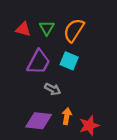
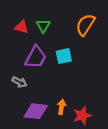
orange semicircle: (74, 30) -> (85, 25), moved
cyan square: (69, 61) -> (64, 56), turned -35
gray arrow: (53, 89) -> (19, 82), moved

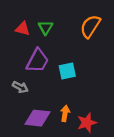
cyan square: (64, 56) -> (67, 71), moved

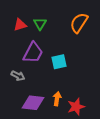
red triangle: (23, 29) -> (20, 25), turned -32

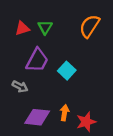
cyan square: (59, 62) -> (67, 71), turned -35

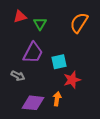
red triangle: (22, 28) -> (20, 17), moved
cyan square: (67, 71) -> (59, 62), turned 35
red star: (86, 122) -> (72, 80), moved

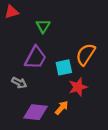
red triangle: (20, 17) -> (12, 12), moved
orange semicircle: (79, 23) -> (86, 54), moved
orange arrow: (57, 99) -> (62, 108), turned 32

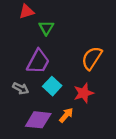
red triangle: (12, 12) -> (27, 11), moved
cyan square: (64, 67) -> (52, 86), moved, turned -35

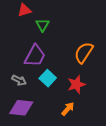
orange arrow: (66, 115) -> (68, 109), moved
purple diamond: (38, 120) -> (21, 108), moved

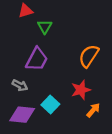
cyan square: (48, 78) -> (50, 104), moved
orange arrow: (68, 109) -> (93, 110), moved

